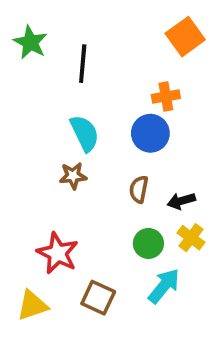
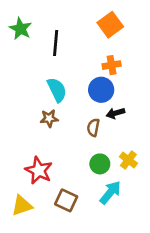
orange square: (185, 37) -> (110, 25), moved
black arrow: (181, 201) -> (115, 113), moved

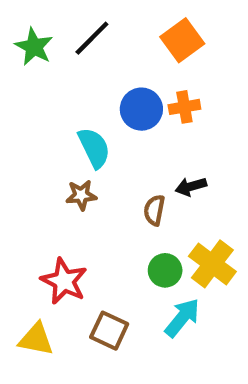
black line: (56, 43) -> (92, 38), moved, turned 40
blue circle: (101, 90) -> (141, 109), moved
yellow cross: (128, 160) -> (212, 264), size x1.5
yellow triangle: (22, 206) -> (36, 339), turned 30

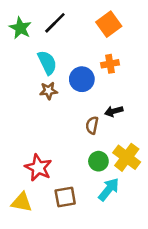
blue circle: (141, 109) -> (82, 79), moved
cyan semicircle: (94, 148) -> (47, 63), moved
brown star: (81, 195) -> (49, 91), moved
brown square: (109, 331) -> (65, 197), turned -35

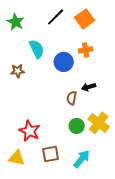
black line: (55, 23) -> (56, 17), moved
brown star: (49, 91) -> (18, 71), moved
cyan arrow: (109, 189) -> (82, 159), moved

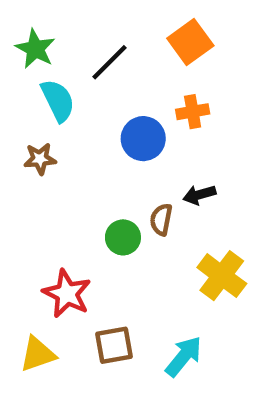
black line: (56, 17) -> (110, 62), moved
cyan semicircle: (37, 49) -> (58, 100), moved
green circle: (77, 126) -> (123, 237), moved
yellow triangle: (17, 158) -> (38, 354), turned -30

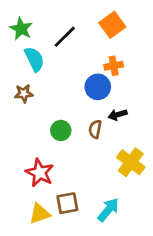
blue circle: (143, 139) -> (98, 87), moved
green circle: (123, 237) -> (61, 130), moved
yellow triangle: (38, 354) -> (40, 214), moved

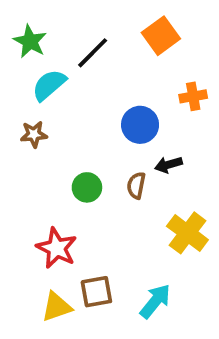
cyan semicircle: (34, 59) -> (49, 85), turned -105
orange cross: (114, 66) -> (193, 96), moved

